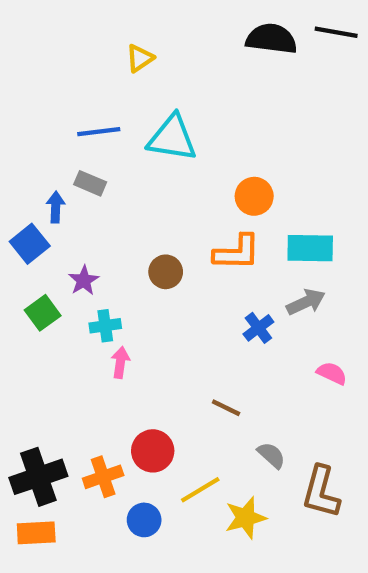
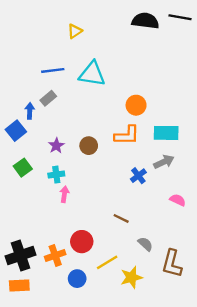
gray rectangle: (90, 183) -> (48, 98), turned -63
purple star: (84, 280) -> (56, 146), moved

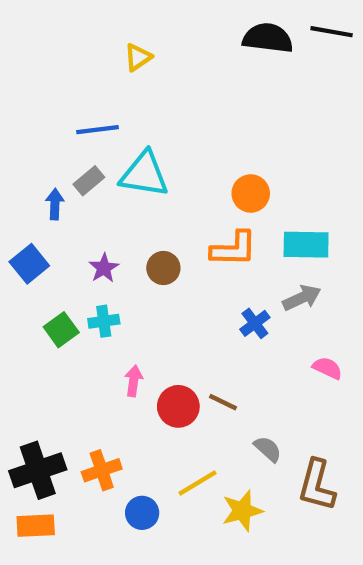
cyan triangle: (92, 74) -> (144, 174), moved
blue square: (16, 131) -> (29, 264), moved
green square: (23, 168) -> (61, 330), moved
pink arrow: (64, 194) -> (134, 381), moved
red circle: (82, 242) -> (178, 406), moved

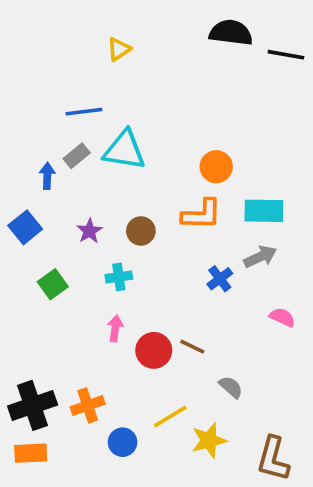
black line: (332, 32) -> (286, 55), moved
cyan cross: (104, 321) -> (119, 277), moved
brown L-shape: (317, 485) -> (273, 459), moved

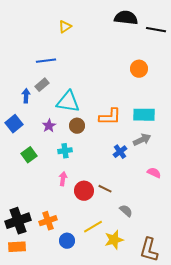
cyan triangle: (124, 150) -> (68, 102), moved
orange circle: (216, 167) -> (139, 69), moved

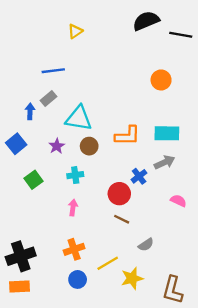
black semicircle: (126, 18) -> (146, 21), turned -30
red circle: (84, 191) -> (119, 194), moved
gray semicircle: (126, 211) -> (146, 245), turned 104
orange cross: (48, 221) -> (74, 249), moved

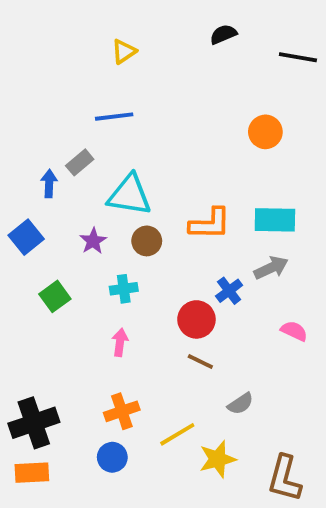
black semicircle: (146, 21) -> (223, 34), moved, size x0.6
blue line: (53, 71) -> (114, 117), moved
blue circle: (78, 279) -> (112, 457), moved

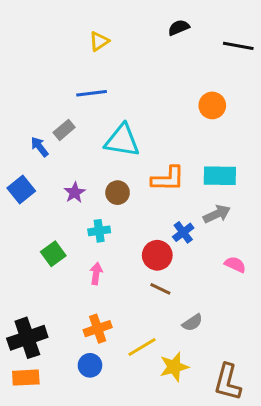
blue arrow: (49, 184) -> (40, 147), turned -40
cyan triangle: (130, 195) -> (122, 141), moved
green square: (55, 296) -> (53, 254), moved

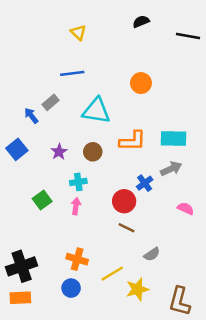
yellow triangle: (99, 41) -> (78, 32), turned -42
orange circle: (212, 105) -> (141, 83), moved
pink arrow: (96, 274) -> (76, 206), moved
orange cross: (98, 329) -> (77, 259), turned 35

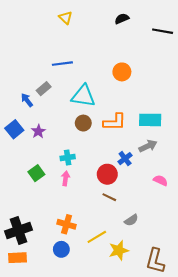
yellow triangle: (78, 32) -> (66, 18), moved
purple star: (59, 152) -> (38, 131), moved
brown circle: (93, 152) -> (83, 123), moved

